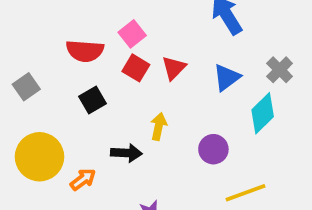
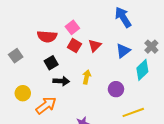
black arrow: (126, 153) -> (61, 81), moved
yellow circle: (39, 157) -> (23, 93), size x0.6
orange arrow: (83, 179) -> (46, 105), size x1.5

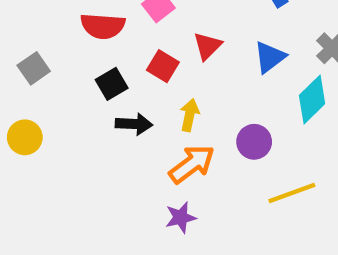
red square: (74, 46) -> (163, 66), moved
yellow circle: (23, 93) -> (25, 137), moved
orange arrow: (46, 105) -> (192, 164), moved

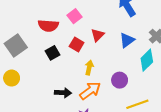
gray square: (34, 68) -> (16, 46), size x1.5
black arrow: (134, 124) -> (63, 93), moved

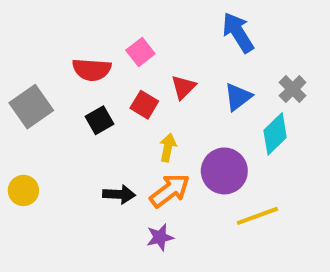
yellow circle: (12, 78) -> (23, 190), moved
purple circle: (120, 80) -> (224, 171), size x1.5

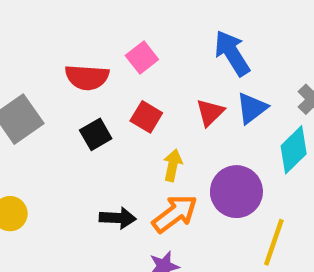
blue arrow: (238, 32) -> (232, 53), moved
red triangle: (183, 87) -> (210, 112), moved
yellow line: (257, 216) -> (274, 242), turned -51

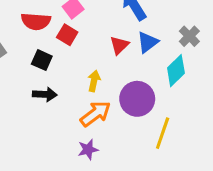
red square: (146, 117) -> (67, 35), moved
black square: (96, 134) -> (42, 60), turned -36
black arrow: (118, 218) -> (45, 94), moved

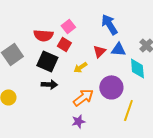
blue triangle: (148, 42) -> (118, 49), turned 42
black square: (42, 60) -> (47, 61), size x1.5
cyan diamond: (176, 71) -> (137, 68), turned -50
yellow arrow: (94, 81) -> (80, 67), moved, turned -136

